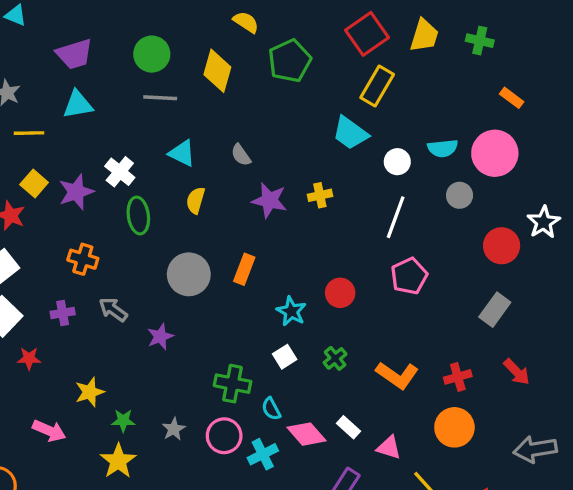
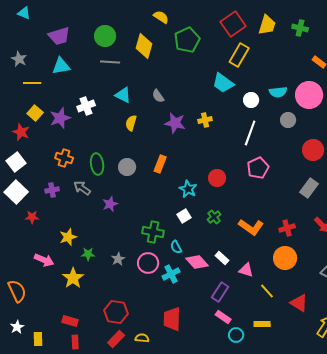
white cross: (120, 172) -> (86, 106), turned 30
green ellipse: (138, 215) -> (97, 164), moved
gray circle: (189, 274) -> (127, 167), size x0.7
yellow star: (118, 461) -> (73, 278), moved

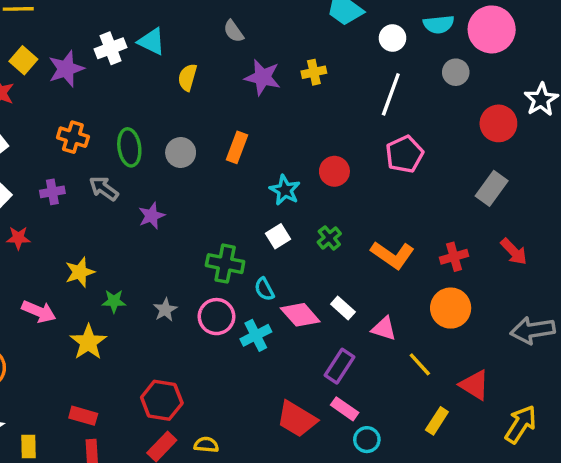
cyan triangle: (123, 95) -> (152, 41), moved
red trapezoid: (172, 319) -> (297, 419), moved, turned -60
yellow rectangle: (262, 324) -> (437, 421), moved, turned -56

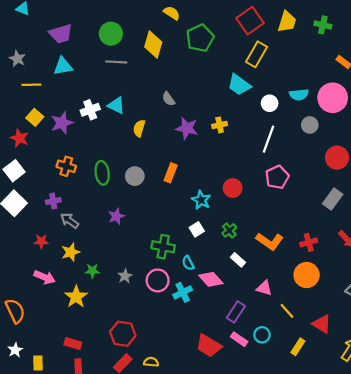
gray arrow: (104, 188) -> (70, 221), moved
red star: (18, 238) -> (41, 241), moved
white rectangle: (343, 308) -> (238, 260), moved
cyan circle: (367, 440) -> (262, 335), moved

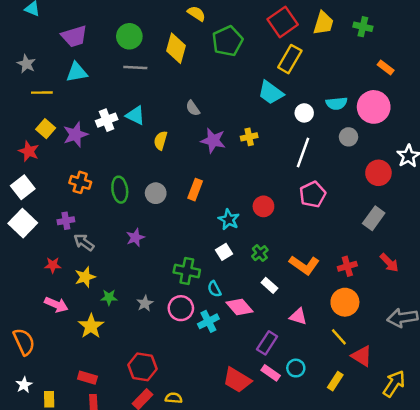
yellow line: (287, 311) -> (339, 337), moved

